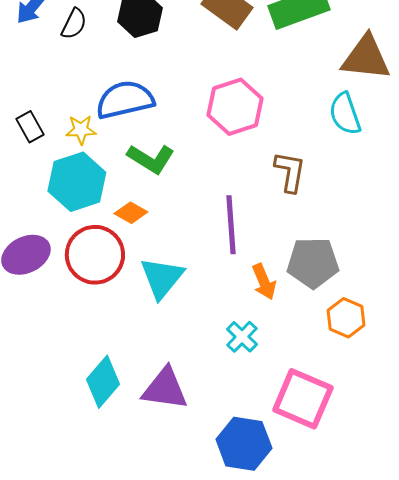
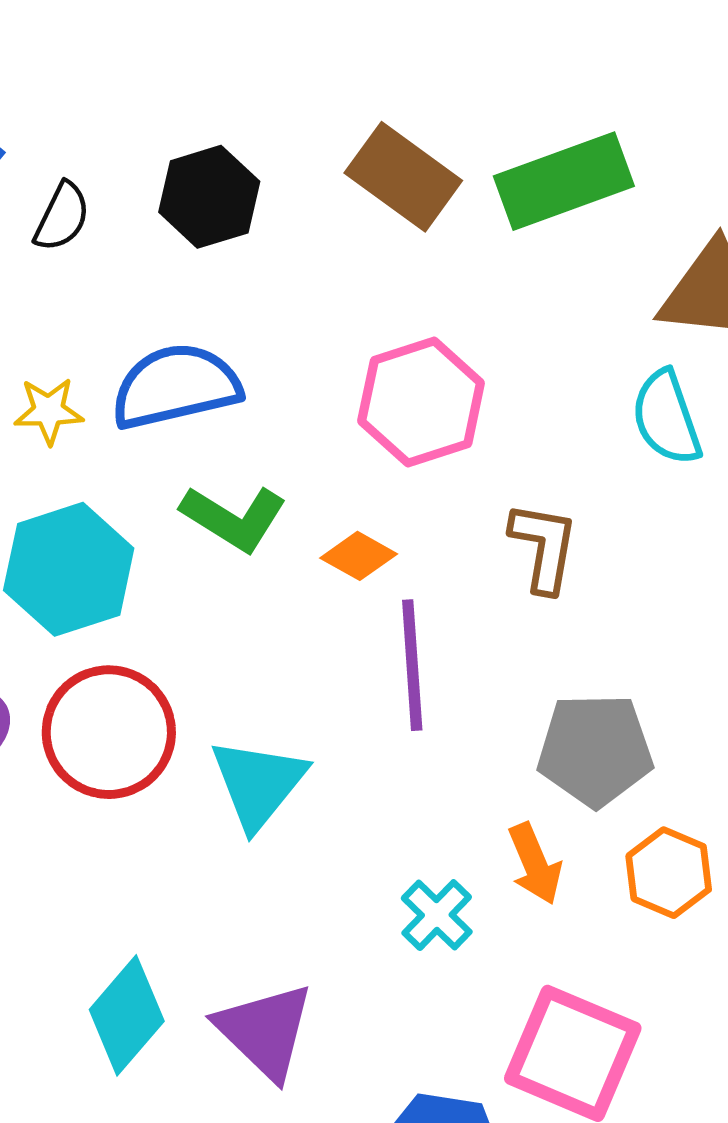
yellow star: (81, 130) -> (49, 411), moved
orange diamond: (131, 213) -> (359, 556), moved
orange arrow: (264, 282) -> (535, 864), moved
purple triangle: (165, 389) -> (265, 1031), turned 36

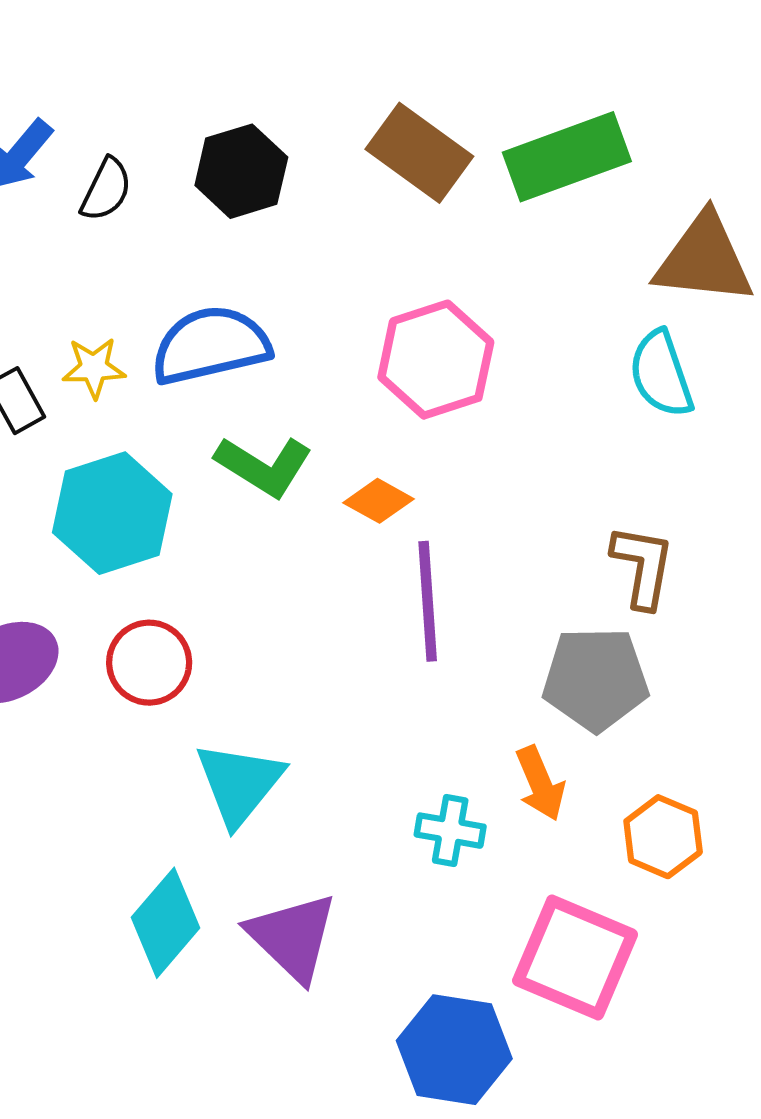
brown L-shape: (544, 547) -> (643, 566), moved
red circle: (109, 732) -> (149, 663), size x0.7
cyan triangle: (258, 783) -> (239, 783), moved
orange hexagon: (669, 873) -> (663, 837), moved
cyan cross: (437, 915) -> (450, 831), turned -34

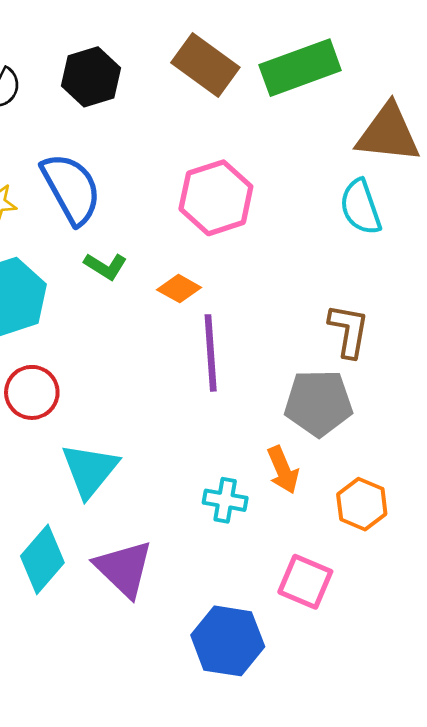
blue semicircle: (211, 345) -> (71, 189), turned 74
green L-shape: (264, 466) -> (105, 266), size x0.7
pink square: (575, 957) -> (305, 582), size x0.7

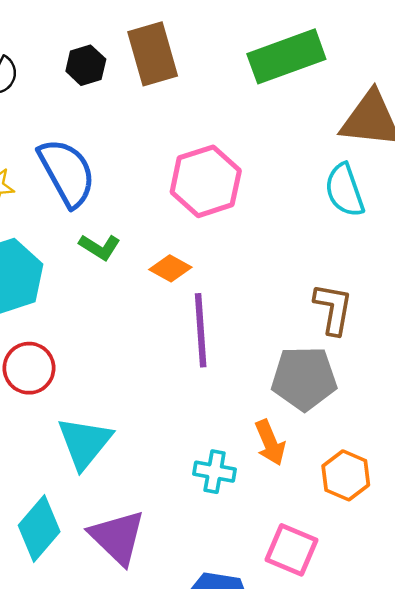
brown rectangle: (205, 65) -> (153, 54), moved, turned 38
black hexagon: (91, 77) -> (86, 65), size x0.7

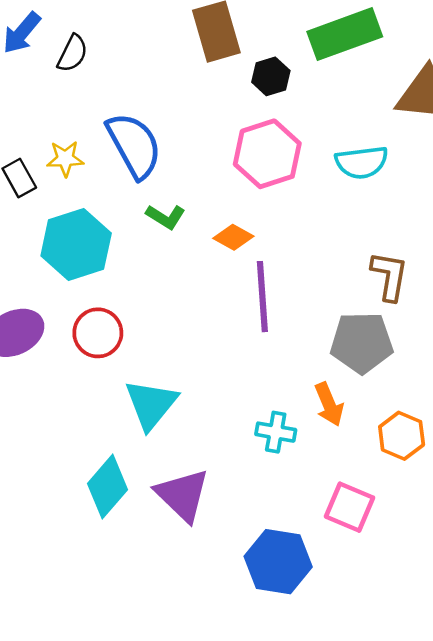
black hexagon: (86, 65) -> (271, 76), moved
cyan semicircle: (345, 190) -> (362, 162), moved, turned -78

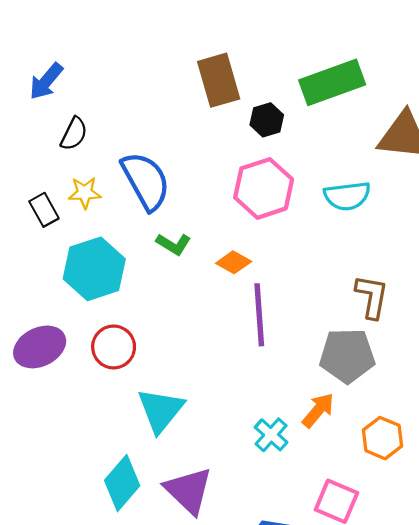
black semicircle: (72, 53) -> (74, 134), moved
orange arrow: (329, 404) -> (318, 410), turned -117
cyan cross: (276, 432) -> (271, 435), turned 32

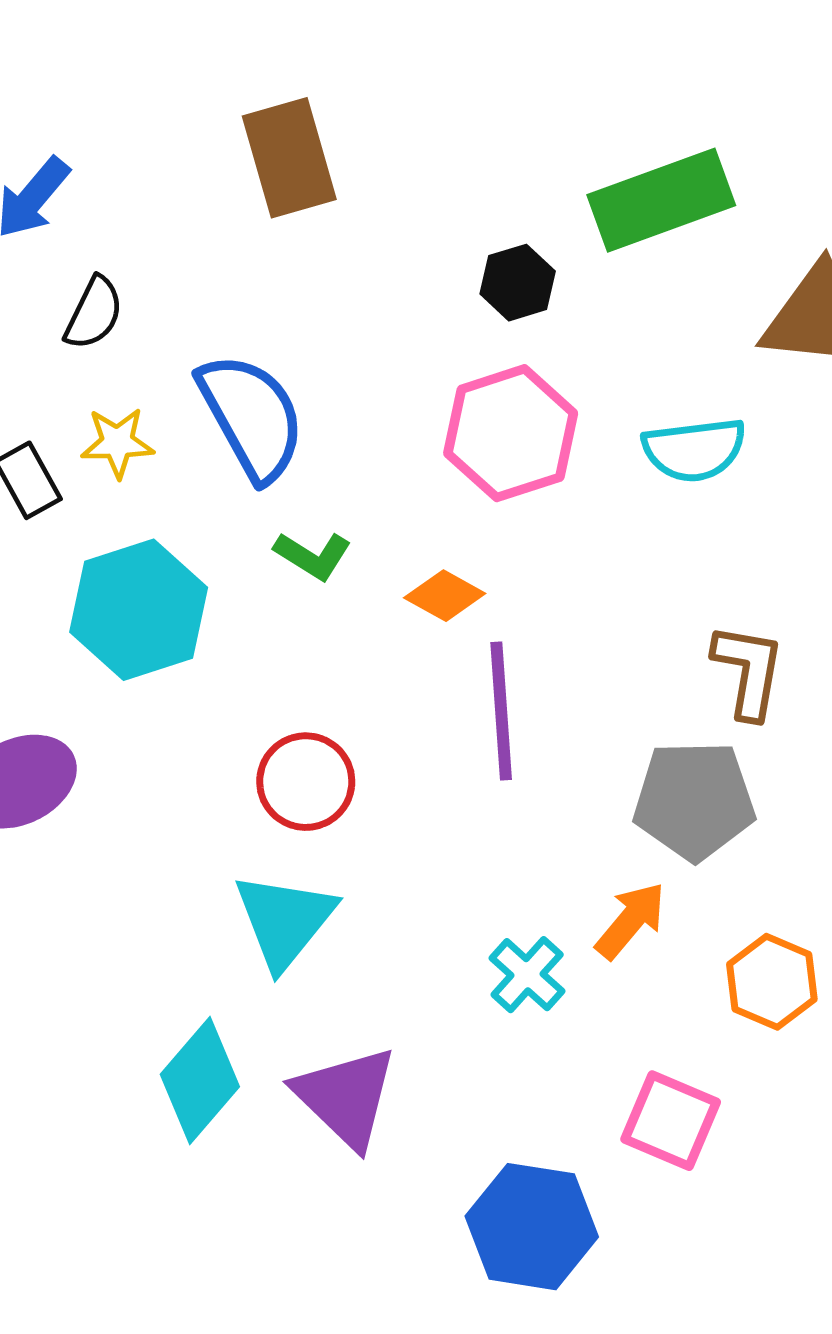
brown rectangle: (219, 80) -> (289, 158), moved
red circle: (114, 347) -> (306, 782), moved

